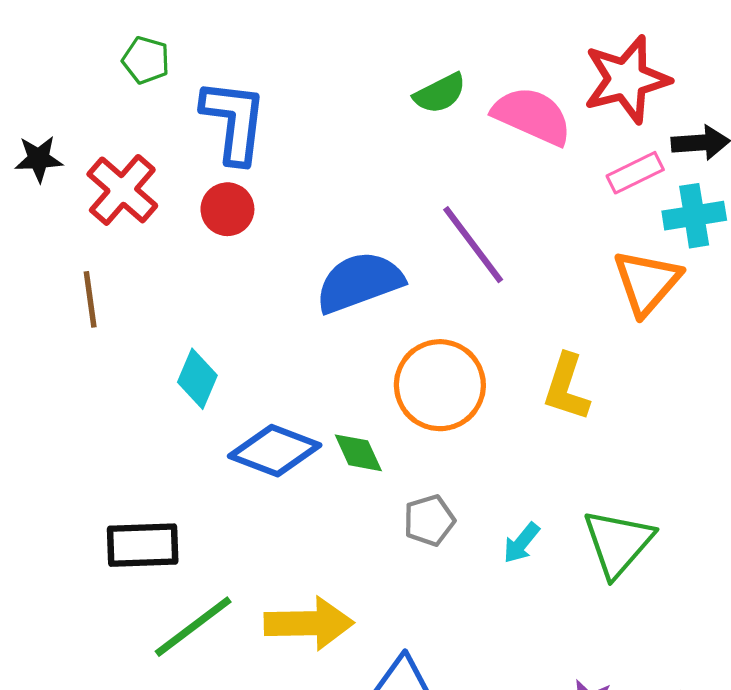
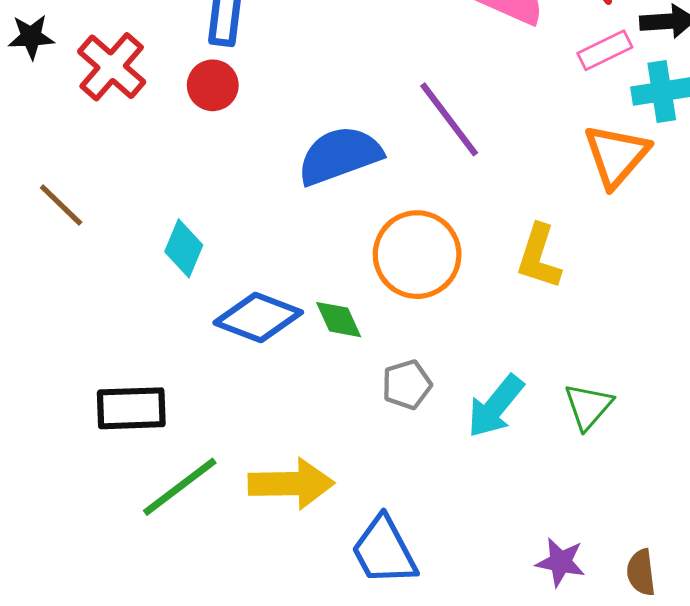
brown line: (90, 299) -> (61, 205), moved, turned -38
cyan arrow: (521, 543) -> (496, 406), size x1.6
green triangle: (618, 543) -> (588, 406), size x0.7

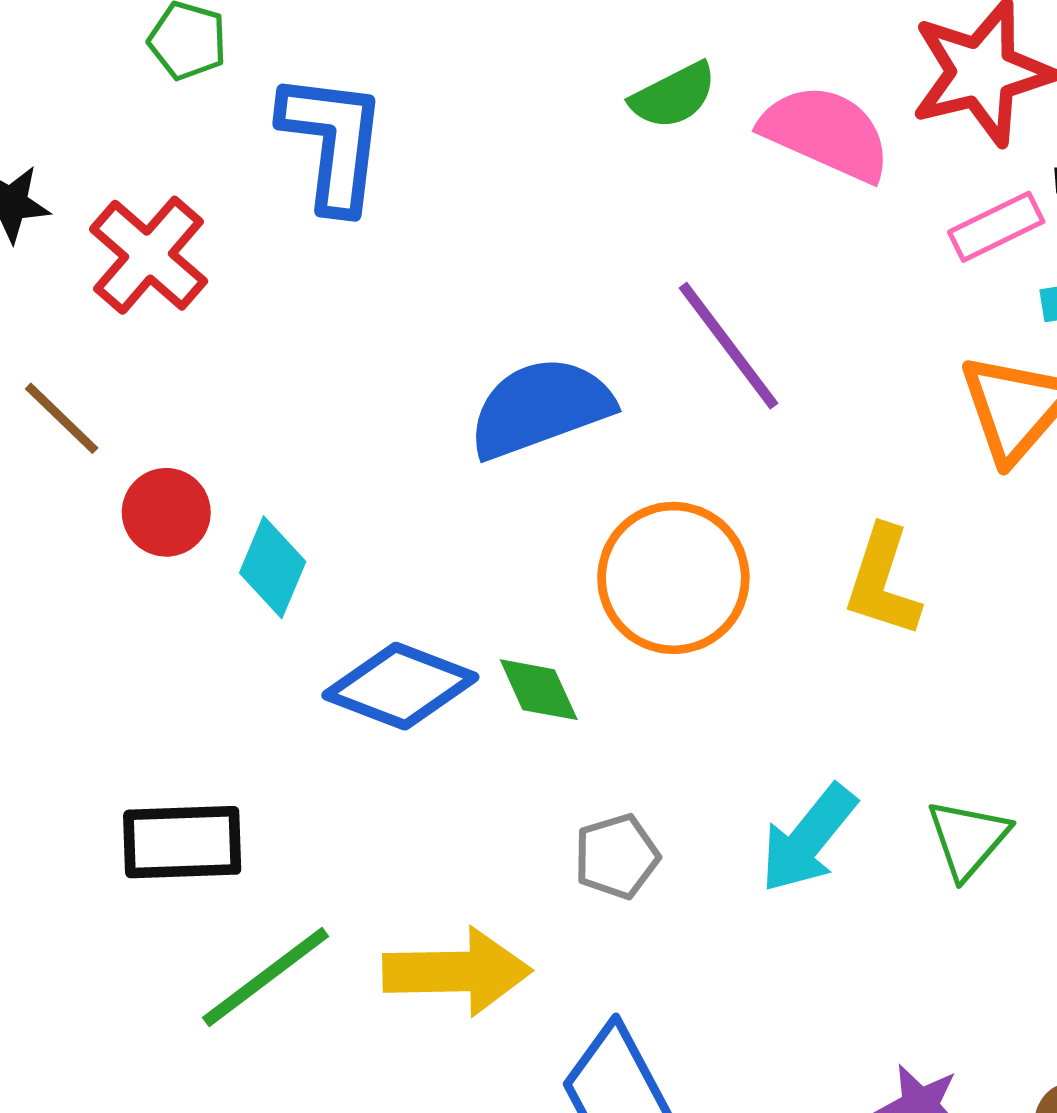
red circle: (213, 85) -> (166, 512), moved
brown line: (61, 205) -> (62, 418), moved
gray pentagon: (407, 385) -> (617, 856), moved

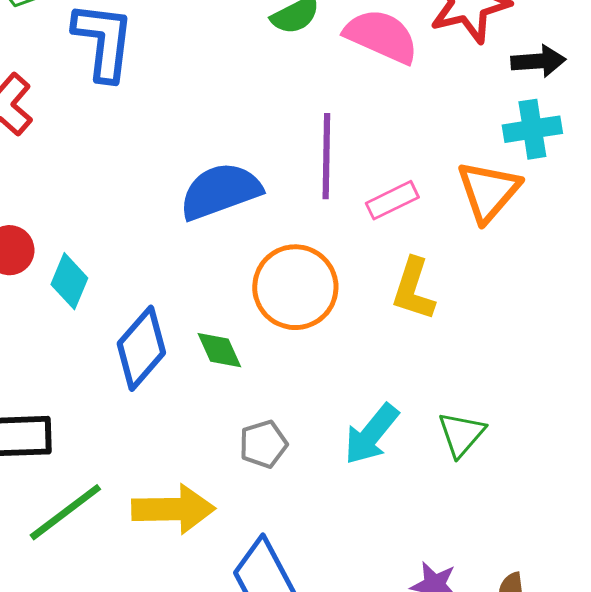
pink rectangle: (996, 227) -> (392, 200), moved
purple line: (728, 346) -> (326, 156), turned 38
blue diamond: (400, 686) -> (141, 348), turned -70

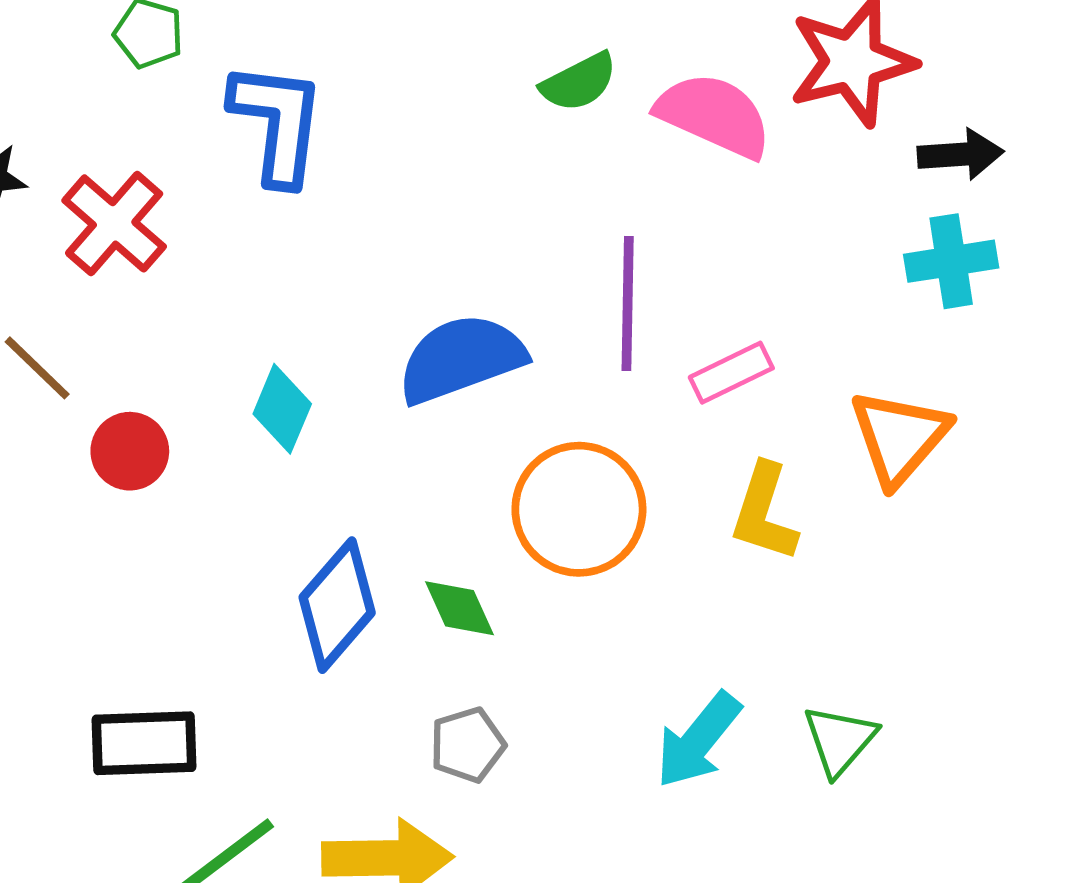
orange triangle: (488, 191) -> (899, 437), moved
cyan diamond: (69, 281) -> (282, 409), moved
gray pentagon: (263, 444) -> (467, 745), moved

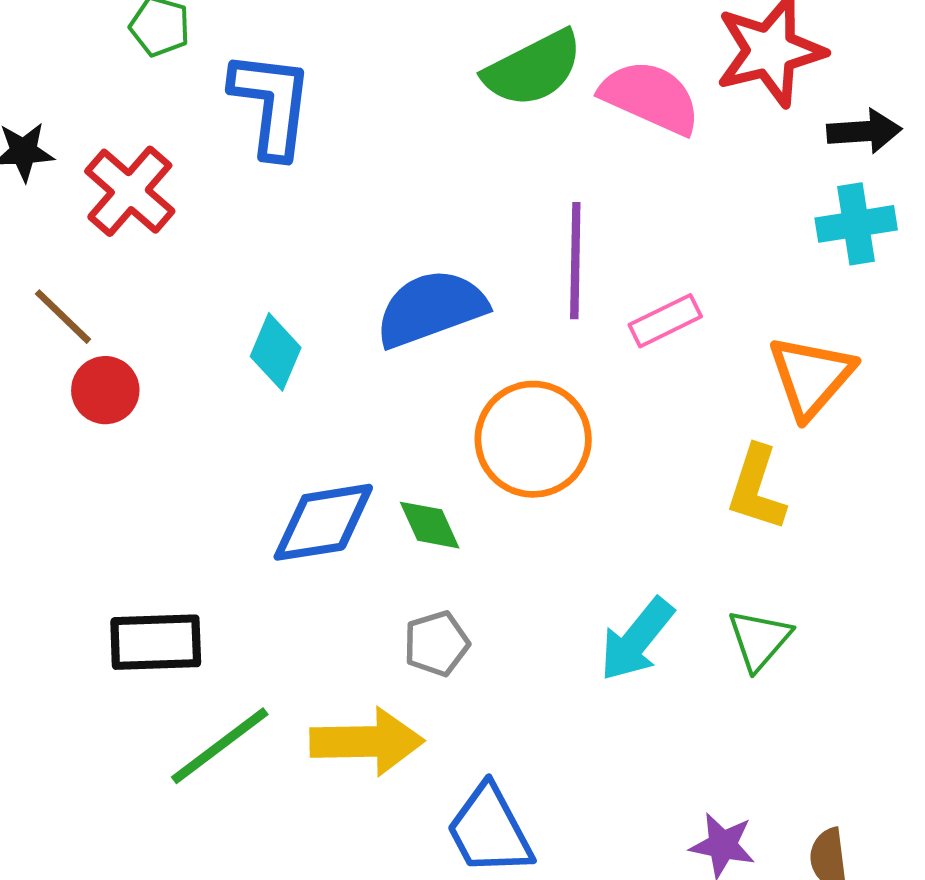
green semicircle: (579, 82) -> (533, 69), size x1.5
red circle: (130, 451) -> (105, 390), moved
yellow L-shape: (764, 512) -> (757, 488), moved
blue diamond: (337, 605) -> (323, 522), turned 40

